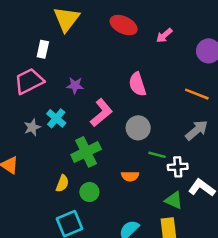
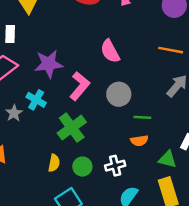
purple star: (75, 85) -> (49, 64), size x1.6
white cross: (178, 167) -> (115, 166), moved
orange semicircle: (130, 176) -> (139, 141), moved

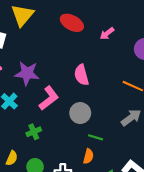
green cross: (72, 128) -> (34, 132), size x0.6
orange semicircle: (139, 141) -> (88, 156), turned -80

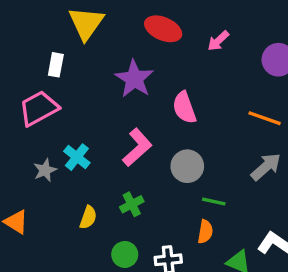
purple star: (27, 73) -> (134, 79), moved, turned 30
green cross: (34, 132) -> (132, 204), moved
yellow semicircle: (12, 158) -> (88, 217), moved

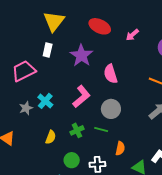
white rectangle: (56, 65) -> (48, 50), moved
green line: (214, 202) -> (101, 129), moved

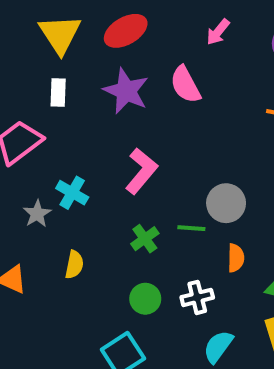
red ellipse: (100, 26) -> (126, 31), moved, turned -45
pink semicircle: (111, 74) -> (185, 85), moved
gray circle: (111, 109) -> (226, 203), moved
yellow semicircle: (51, 137) -> (74, 265), moved

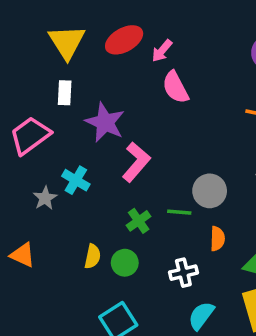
pink arrow: (218, 32) -> (162, 51), moved
purple star: (126, 91) -> (105, 122), moved
yellow semicircle: (74, 265) -> (93, 256), moved
green circle: (145, 299) -> (125, 263), moved

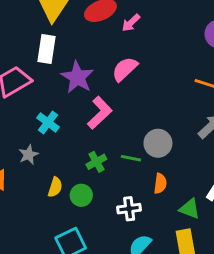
pink semicircle: (175, 87) -> (125, 69), moved, turned 68
white rectangle: (65, 93) -> (46, 49), size x1.4
gray star: (45, 198) -> (29, 155), moved

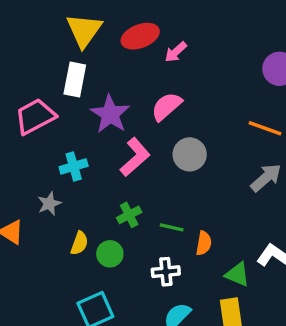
cyan cross: (48, 122) -> (74, 166), turned 35
gray circle: (158, 143) -> (190, 154), moved
green line: (131, 158) -> (172, 227), moved

